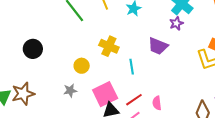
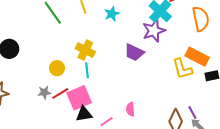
purple star: (176, 23) -> (154, 31), size x1.6
cyan line: (132, 67) -> (87, 70), moved
red line: (134, 100) -> (60, 93), moved

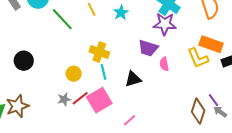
purple star: (154, 31) -> (165, 24), turned 30
pink semicircle: (130, 109) -> (164, 64), moved
black triangle: (84, 114) -> (133, 79), moved

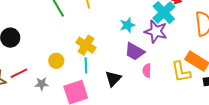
cyan star: (121, 13) -> (127, 25), moved
black triangle: (133, 79) -> (113, 79), turned -42
red line: (80, 98) -> (19, 73), moved

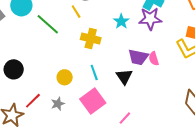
yellow cross: (86, 45) -> (91, 39), moved
purple trapezoid: (135, 52) -> (138, 57), moved

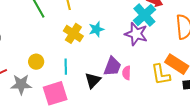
cyan star: (121, 21) -> (96, 29), moved
purple trapezoid: (138, 57) -> (112, 66), turned -100
gray star: (58, 104) -> (21, 84), size x1.5

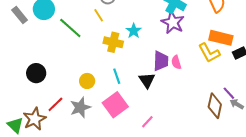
purple star: (136, 34) -> (173, 22), turned 30

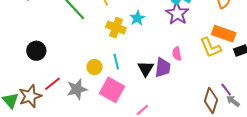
purple trapezoid: (161, 61) -> (163, 68), moved
yellow circle: (87, 81) -> (94, 67), moved
pink square: (115, 105) -> (112, 90), turned -30

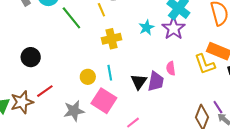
cyan star: (137, 18) -> (147, 28), moved
yellow cross: (116, 28) -> (112, 39), turned -36
gray star: (77, 89) -> (74, 111), moved

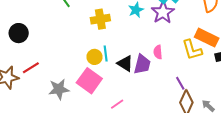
cyan line: (110, 73) -> (106, 53), moved
yellow circle: (88, 77) -> (94, 57), moved
black triangle: (139, 82) -> (125, 63), turned -36
purple line: (218, 107) -> (180, 83), moved

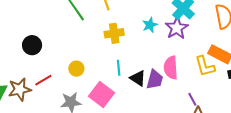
pink semicircle: (158, 52) -> (171, 68), size x1.6
yellow circle: (94, 57) -> (76, 69), moved

